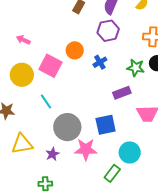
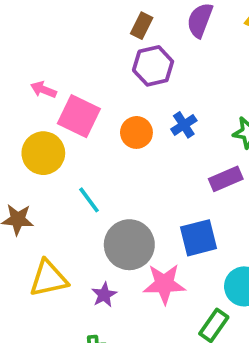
purple hexagon: (108, 31) -> (153, 66), moved
orange circle: (75, 50) -> (136, 132), moved
pink square: (51, 66) -> (79, 116), moved

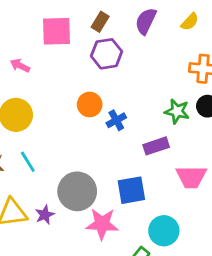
pink square: (79, 116) -> (56, 31), moved, turned -32
blue cross: (184, 125) -> (116, 120), moved
cyan line: (89, 200) -> (28, 162), moved
purple star: (104, 295) -> (45, 215), moved

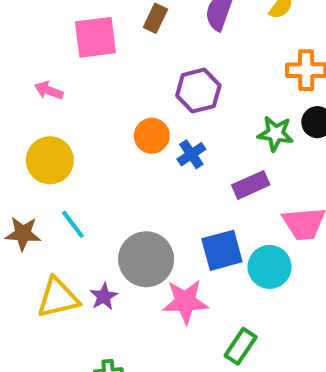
purple hexagon: (107, 54) -> (198, 91), moved
cyan circle: (164, 231) -> (270, 267), moved

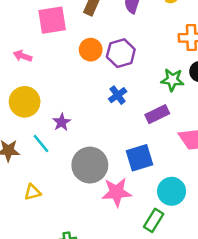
orange circle: (152, 136) -> (91, 50), moved
cyan circle: (270, 267) -> (172, 191), moved
purple star: (104, 296) -> (62, 122), moved
yellow triangle: (58, 298) -> (33, 192), size x0.6

